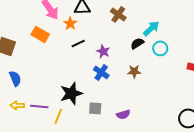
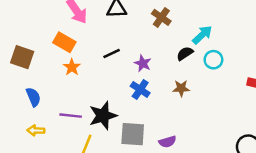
orange star: (70, 23) -> (72, 67), moved
purple line: (39, 106) -> (71, 116), moved
gray square: (95, 108) -> (133, 134), size x1.5

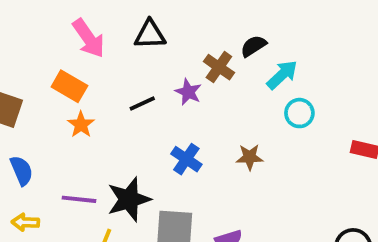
brown cross: (161, 17) -> (219, 67), moved
black semicircle: (185, 53) -> (253, 46), moved
purple star: (143, 63) -> (188, 92), moved

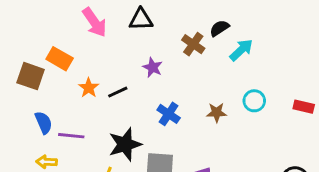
orange rectangle: (69, 86) -> (60, 59), moved
purple star: (188, 92) -> (153, 67), moved
black line: (142, 103) -> (118, 92), moved
cyan circle: (299, 113) -> (254, 101), moved
purple line: (79, 199) -> (71, 136), moved

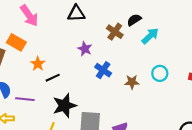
pink arrow: (94, 22) -> (29, 16), moved
black line: (118, 92) -> (53, 78), moved
blue cross: (169, 114) -> (103, 70), moved

